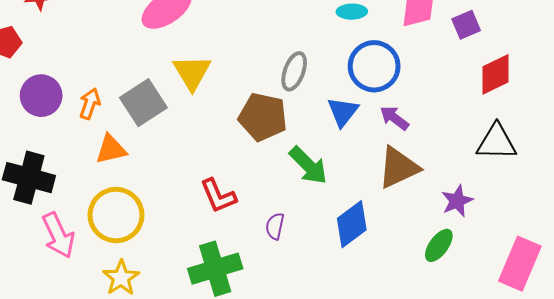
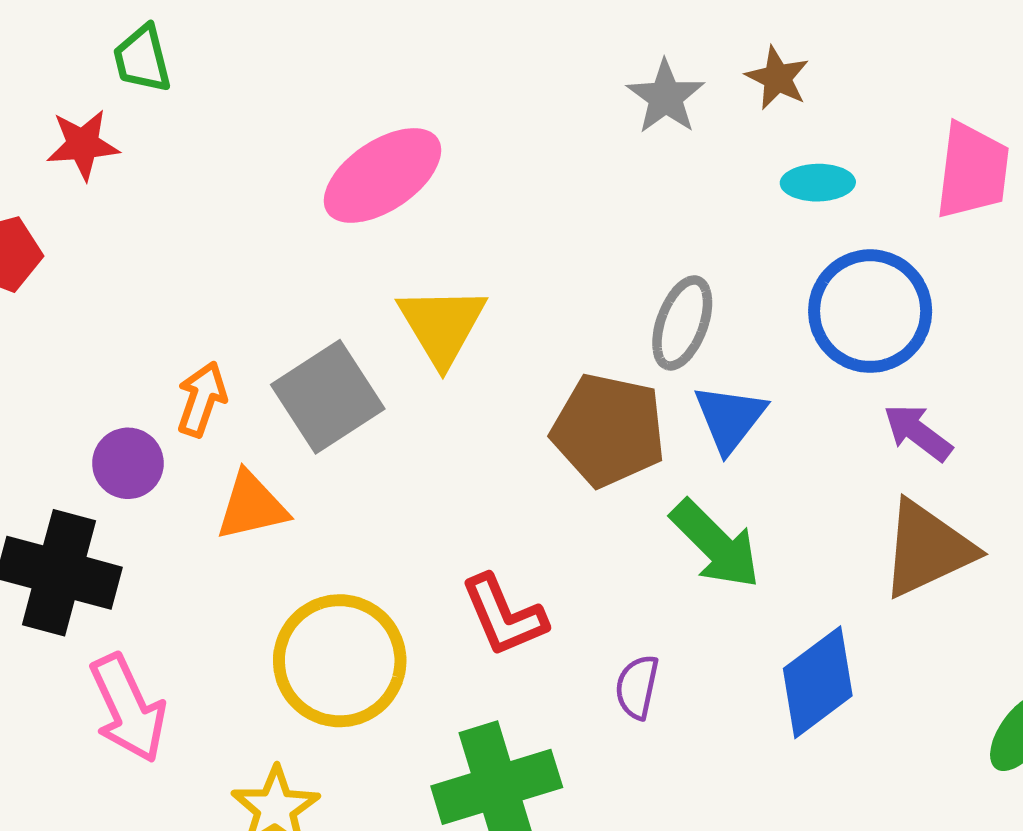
purple circle: (41, 96) -> (128, 463), moved, size x0.7
blue triangle: (343, 112) -> (730, 418), moved
yellow circle: (116, 215) -> (340, 661), moved

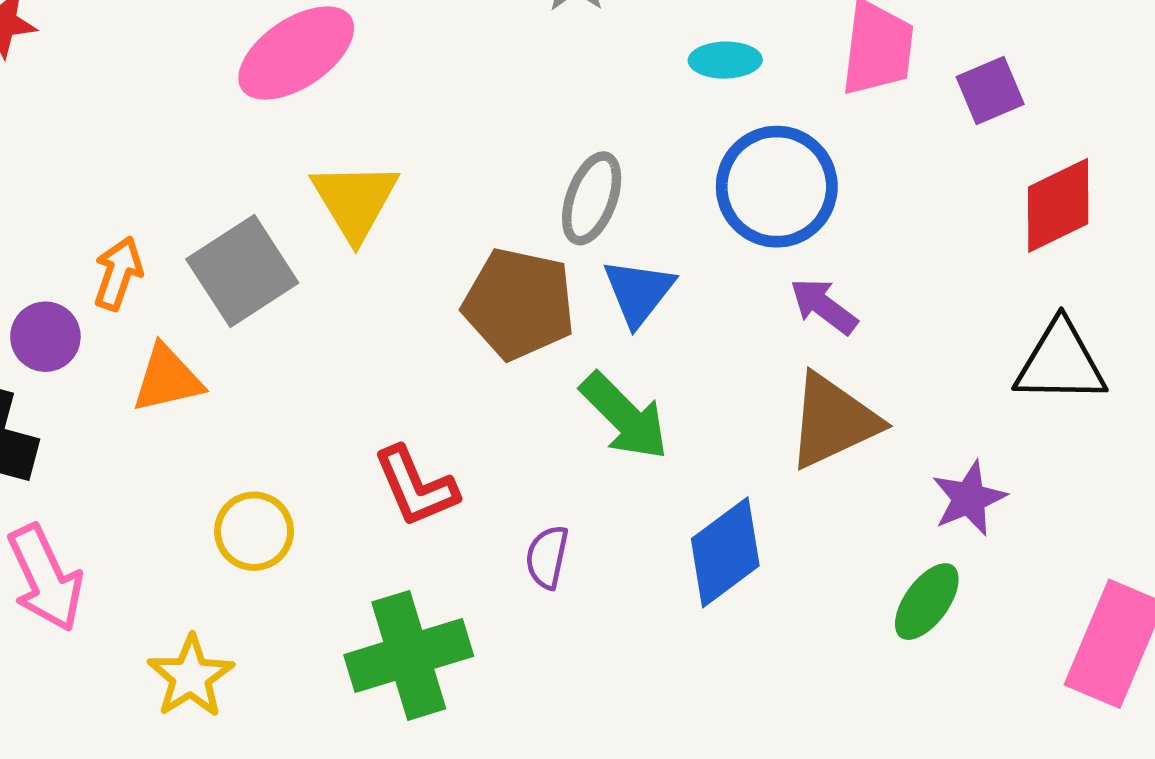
yellow circle: (340, 661) -> (254, 531), size x0.6

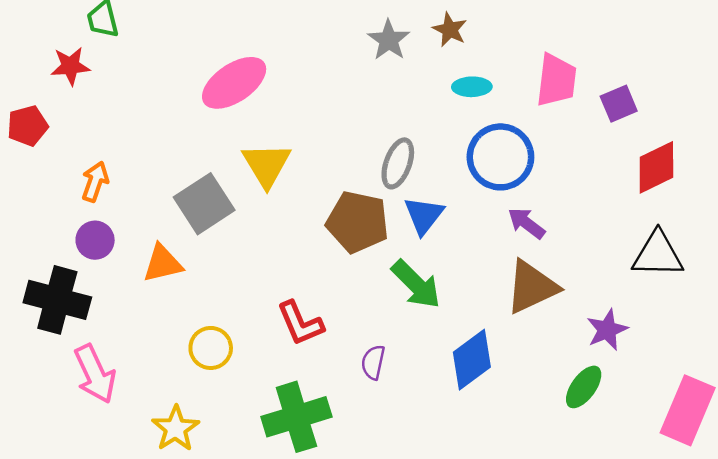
orange arrow: (118, 273) -> (95, 182), moved

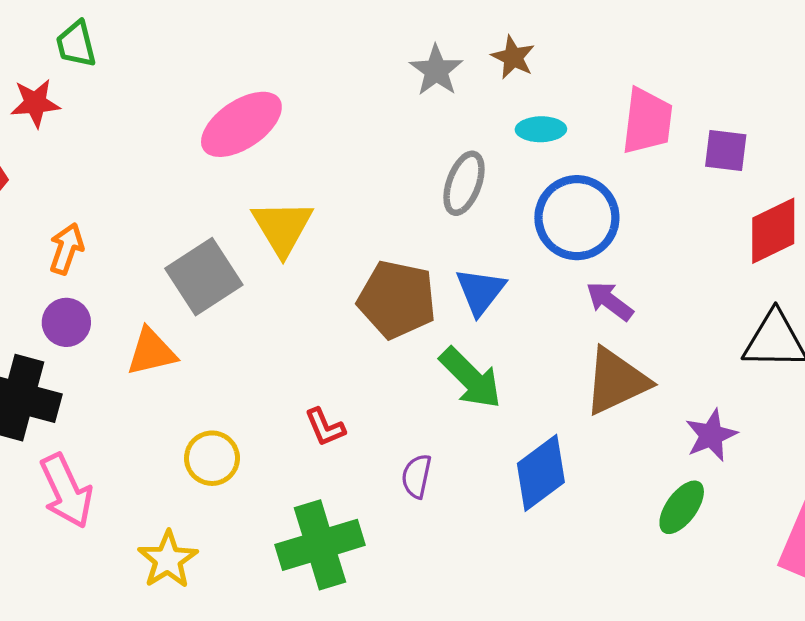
purple square: (619, 104) -> (726, 151), turned 30
gray ellipse: (398, 163) -> (464, 183), moved
red L-shape: (300, 323) -> (325, 427), size x0.7

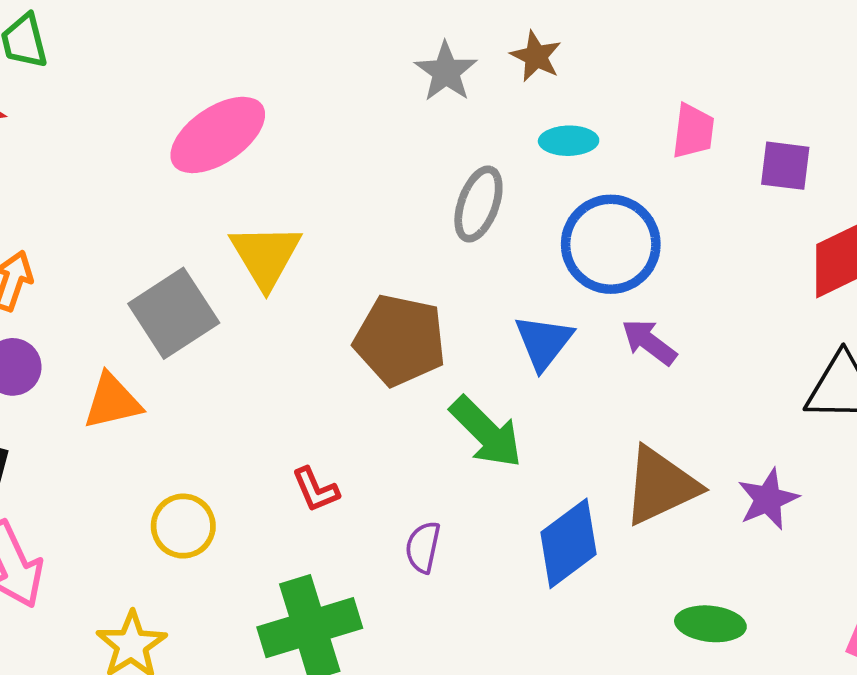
pink trapezoid: (647, 121) -> (693, 131), size x0.7
blue triangle: (480, 291) -> (544, 342), moved
brown triangle: (616, 381) -> (661, 486), moved
green ellipse: (682, 507) -> (710, 624), moved, turned 60

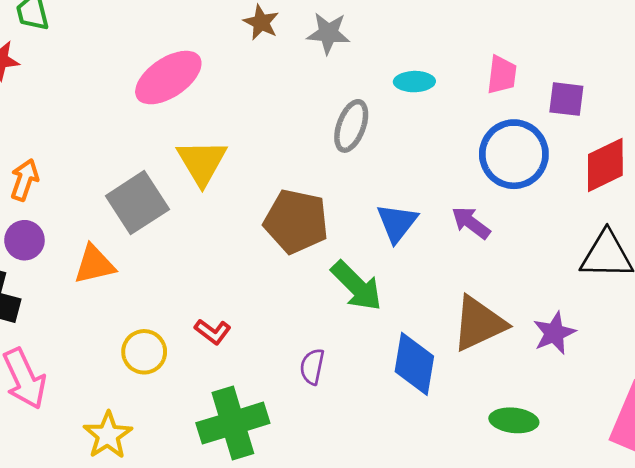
brown star: (536, 56) -> (261, 22), moved
gray star: (446, 72) -> (328, 33), turned -30
blue circle: (611, 244) -> (514, 154), moved
red L-shape: (316, 490) -> (213, 332), moved, turned -30
blue diamond: (569, 543) -> (414, 364), turned -44

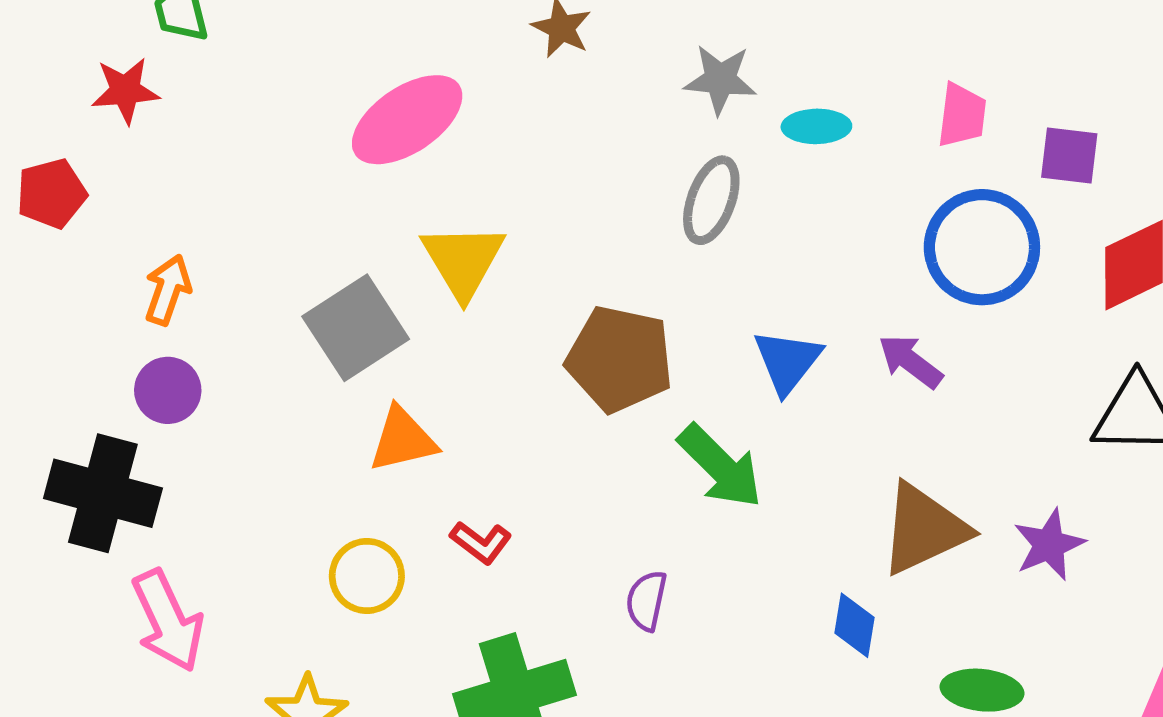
gray star: (328, 33) -> (720, 79), moved
orange triangle: (94, 264) -> (403, 440), moved
blue diamond: (414, 364) -> (854, 625), moved, size x0.6

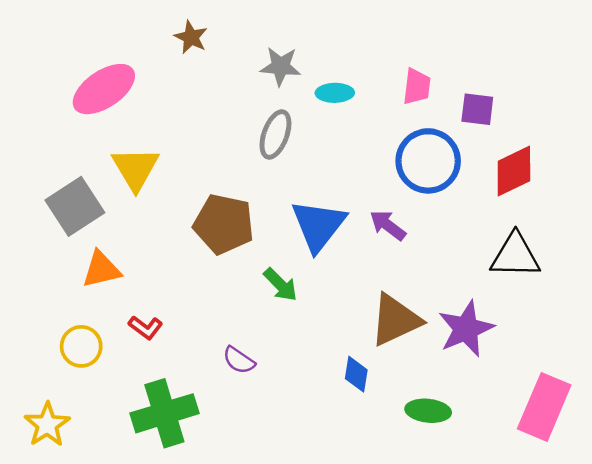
blue triangle: (787, 361) -> (318, 225), size x1.4
green arrow: (720, 466) -> (281, 285), size x0.7
purple star: (1049, 545) -> (466, 329), size x1.4
purple semicircle: (646, 601) -> (239, 360), turned -68

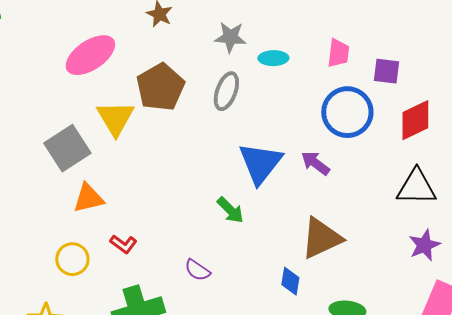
brown pentagon: (224, 224) -> (160, 87), moved, turned 30
purple star: (466, 329) -> (424, 245), moved, size x0.7

